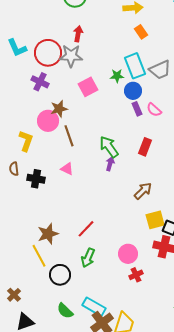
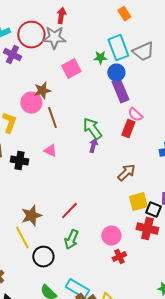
purple cross: (40, 82) -> (12, 55), moved
purple rectangle: (137, 109) -> (120, 91), size x1.6
pink semicircle: (154, 110) -> (135, 115), moved

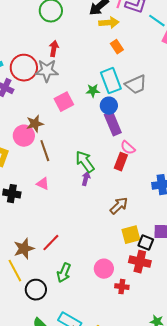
red line: (69, 211) -> (51, 243), moved
red cross: (119, 257) -> (122, 287), moved, turned 32

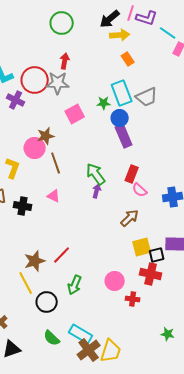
pink semicircle: (128, 148) -> (140, 190), moved
black square: (146, 243) -> (157, 255), turned -35

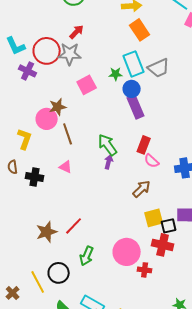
orange rectangle: (128, 59) -> (140, 30), size x1.5
red arrow: (65, 61) -> (77, 32), turned 35
pink circle: (115, 281) -> (127, 252), size x1.4
yellow line: (26, 283) -> (38, 282), moved

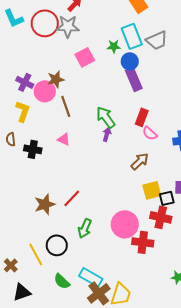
purple cross: (28, 71) -> (25, 82), moved
red cross: (145, 270) -> (143, 242), size x1.5

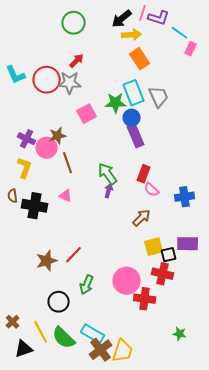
gray trapezoid: (157, 40) -> (159, 97), turned -90
green star: (114, 46) -> (116, 103), size x1.5
black cross: (33, 149) -> (35, 206), size x1.4
yellow line: (36, 254) -> (41, 332), moved
green semicircle: (62, 281) -> (64, 338), size x1.4

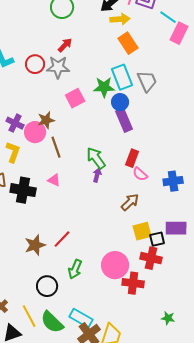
pink rectangle: (191, 49) -> (179, 33), size x1.5
red circle: (47, 80) -> (35, 64), size x0.7

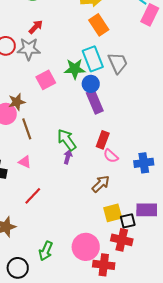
red line: (62, 239) -> (33, 196), moved

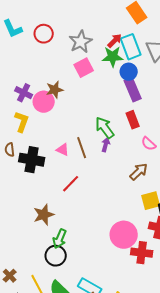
red arrow: (36, 27) -> (115, 41), moved
gray star: (29, 49) -> (81, 42), moved, turned -30
brown line: (27, 129) -> (82, 148), moved
red rectangle: (103, 140) -> (133, 120), moved, turned -42
green arrow: (46, 251) -> (60, 239), moved

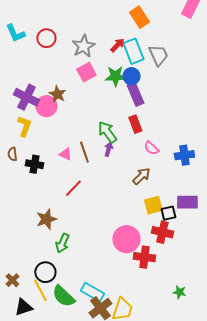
green star: (113, 57) -> (115, 76), moved
brown star: (55, 90) -> (57, 94), turned -30
purple cross: (24, 93) -> (26, 97), size x1.4
black cross: (32, 160) -> (34, 164), size x0.7
black circle: (56, 256) -> (45, 272), moved

